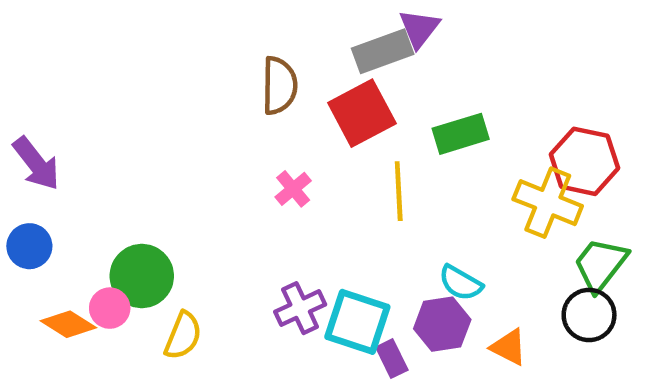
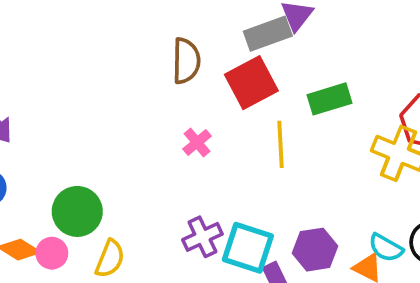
cyan semicircle: (461, 283) -> (386, 248), moved
pink circle: (110, 308) -> (52, 253), moved

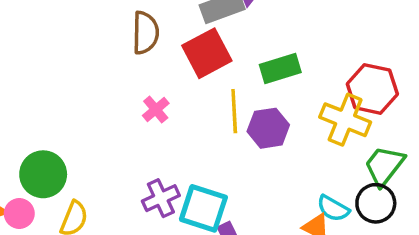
purple hexagon: (315, 250) -> (268, 128), moved

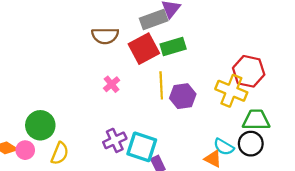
brown semicircle: (145, 33) -> (105, 36), turned 88
green rectangle: (280, 69) -> (173, 47), moved
green trapezoid: (384, 166) -> (256, 120), turned 52

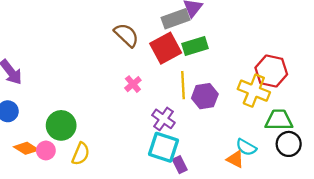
brown semicircle: (105, 36) -> (126, 35), turned -136
purple cross: (115, 140) -> (163, 119), moved, turned -30
black circle: (251, 144) -> (289, 144), moved

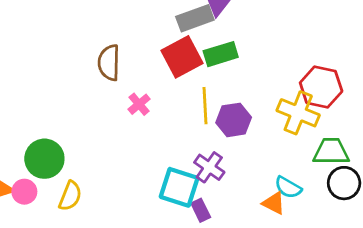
brown semicircle: (126, 35) -> (109, 63), moved, turned -132
purple cross: (163, 119) -> (209, 167), moved

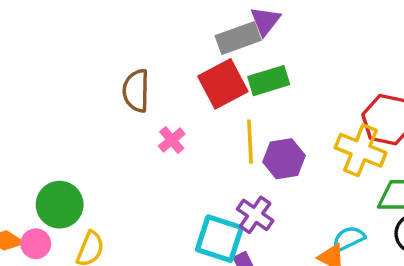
cyan semicircle: (288, 187) -> (349, 239), turned 124

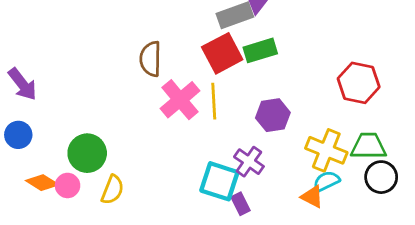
pink cross: (172, 140) -> (180, 100), size x1.8
yellow line: (250, 142) -> (214, 101), moved
yellow cross: (361, 150) -> (326, 150), moved

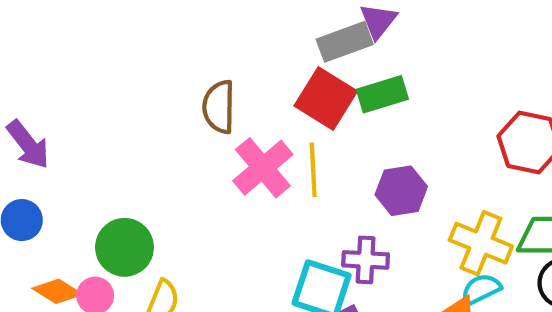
red square: (222, 53) -> (326, 98), turned -30
purple cross: (249, 162) -> (366, 260), turned -32

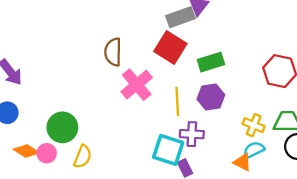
green rectangle: (382, 94) -> (211, 62), moved
yellow line: (313, 170) -> (177, 101), moved
yellow cross: (481, 243) -> (254, 125), size x0.7

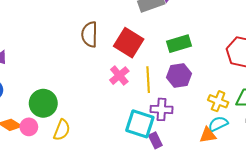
red square: (170, 47) -> (129, 43), moved
pink cross: (137, 85) -> (119, 76), moved, size x0.7
orange triangle: (242, 162) -> (208, 135), turned -36

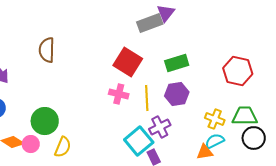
brown semicircle: (90, 34) -> (47, 50), moved
pink cross: (119, 76) -> (119, 94), turned -36
purple cross: (161, 109) -> (160, 127), turned -30
cyan square: (140, 124) -> (139, 141), turned 32

